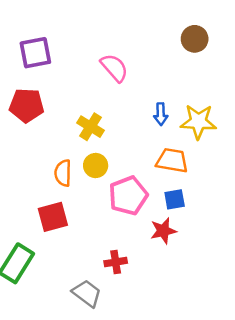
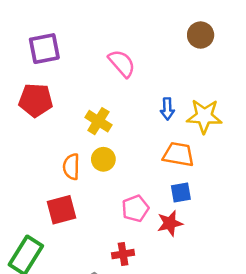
pink pentagon: (128, 196) -> (135, 208), moved, size x0.7

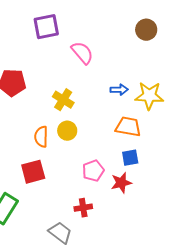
purple square: (44, 49) -> (46, 27), moved
blue arrow: (167, 109) -> (119, 90), turned -90

